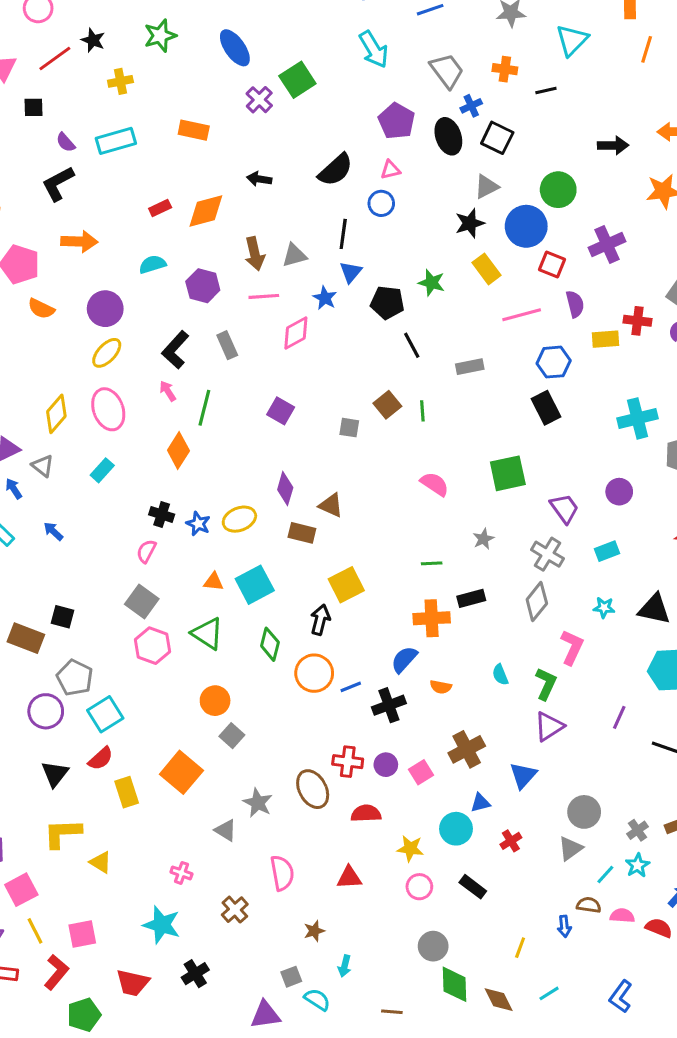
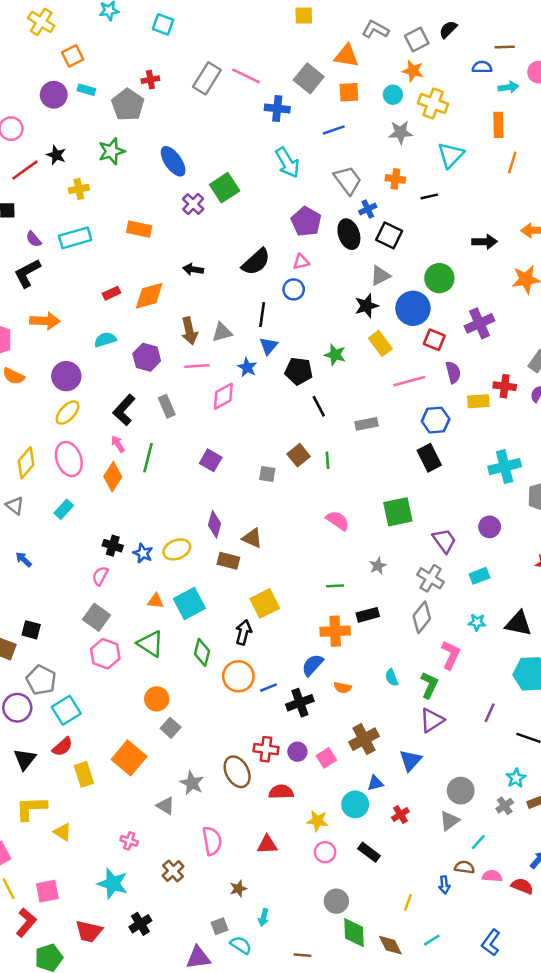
orange diamond: (178, 450) -> (113, 477), moved
cyan star: (638, 865) -> (516, 778), moved

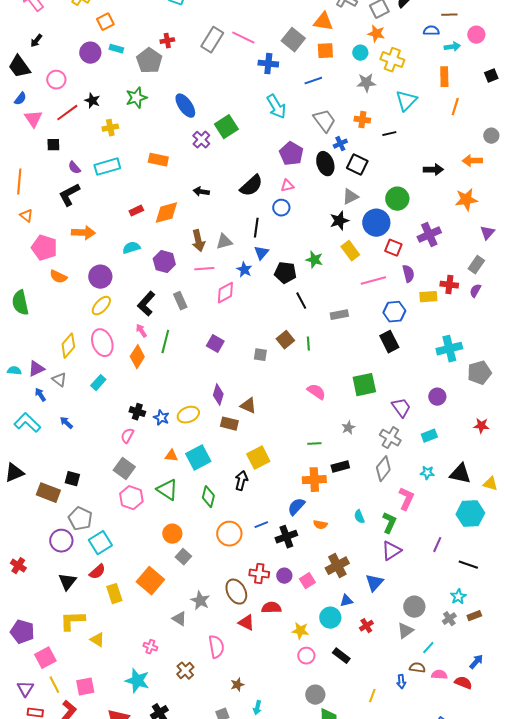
orange circle: (238, 676) -> (229, 534), moved
red triangle: (267, 845) -> (246, 623), moved, turned 30

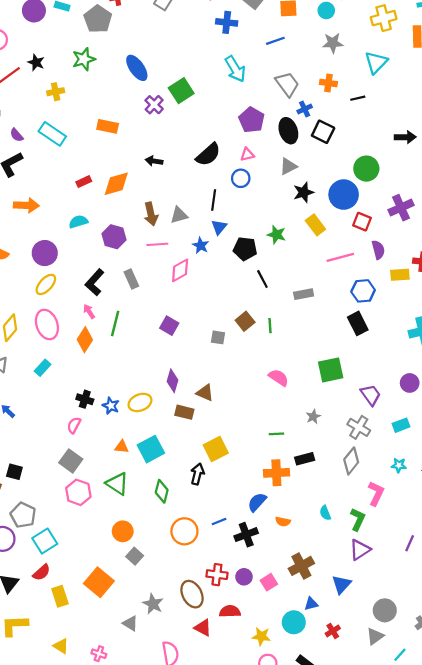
yellow cross: (392, 60) -> (384, 18), moved, turned -35
cyan rectangle: (107, 167) -> (52, 134), turned 50
gray triangle: (350, 197) -> (288, 166), moved
yellow triangle: (97, 640) -> (61, 646), moved

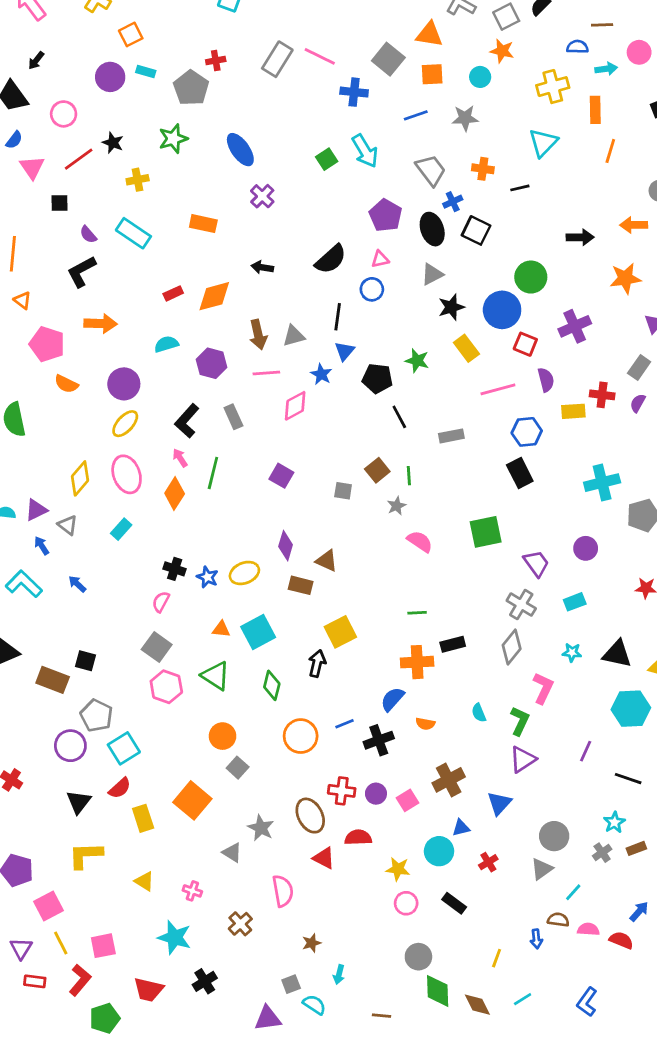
gray star: (333, 43) -> (465, 118), moved
green square: (181, 91) -> (327, 159), moved, size x0.7
gray star: (313, 417) -> (397, 506), moved

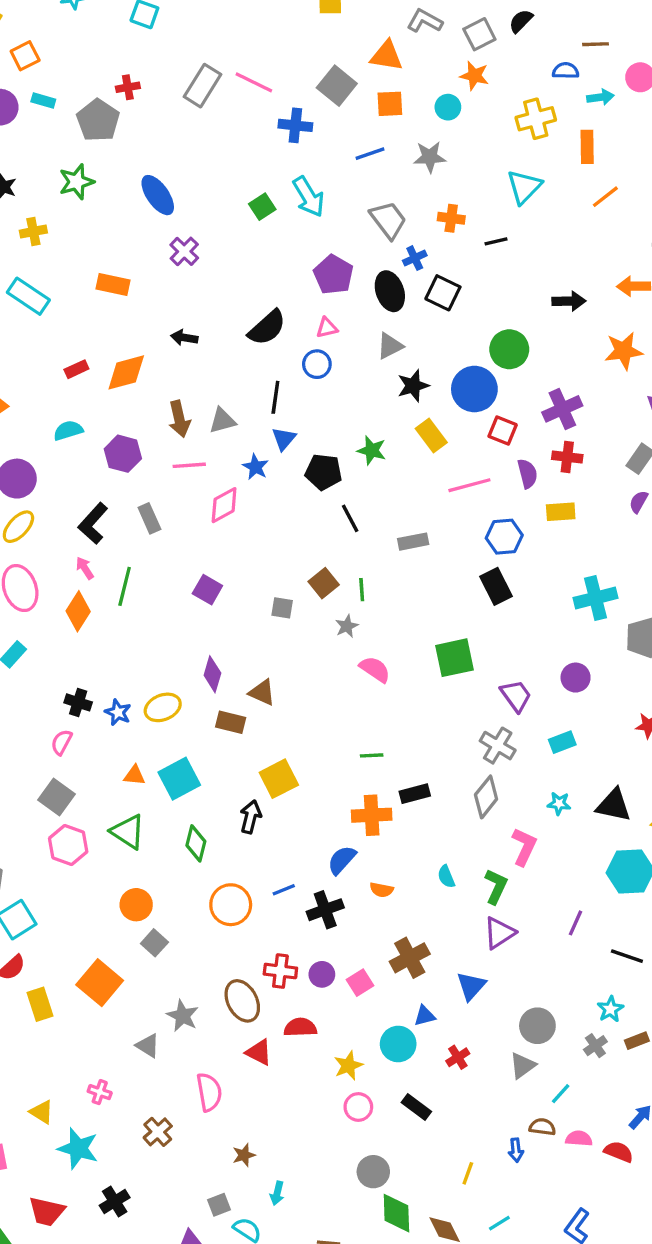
orange line: (610, 151) -> (605, 197), turned 35
red cross: (602, 395) -> (567, 457), moved
yellow star: (398, 869) -> (348, 1066), turned -30
yellow triangle: (144, 881) -> (42, 1112), moved

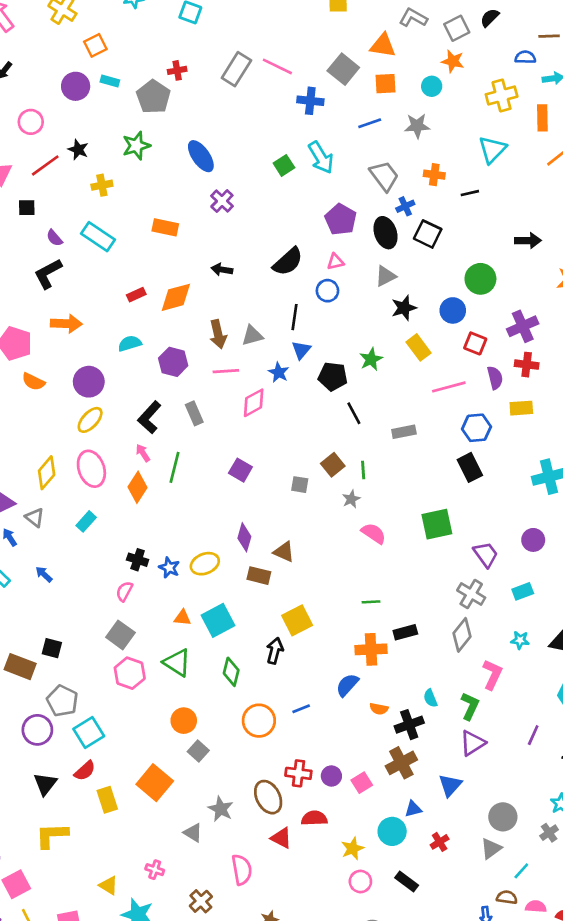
blue circle: (474, 389) -> (453, 310), size x0.7
green star: (372, 450) -> (371, 359), turned 30
black cross: (325, 910) -> (409, 725), moved

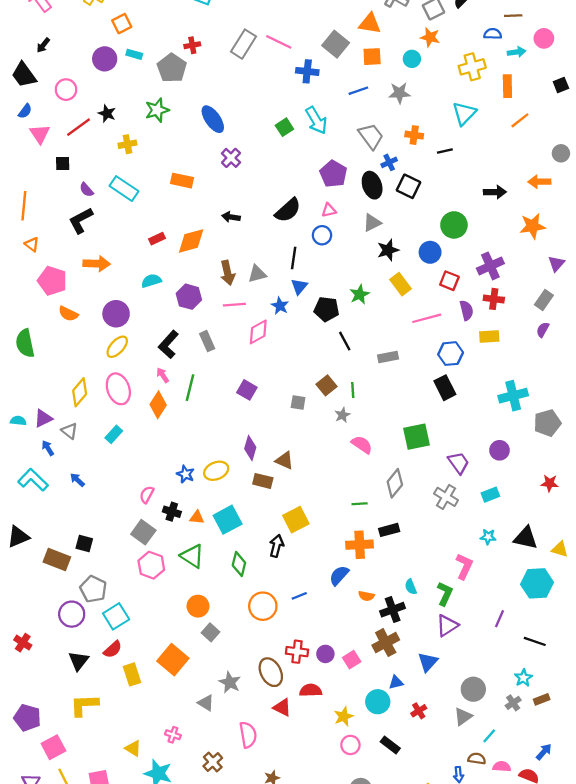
black cross: (138, 560) -> (172, 512), moved
gray diamond: (462, 635) -> (395, 483), moved

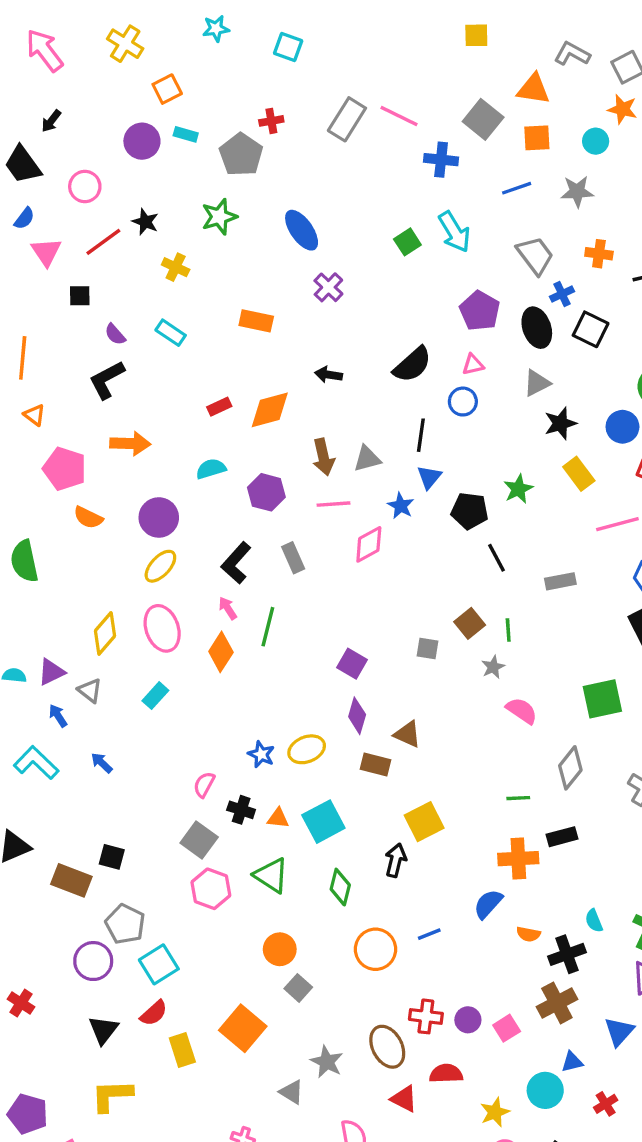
yellow cross: (127, 144) -> (176, 267), turned 36
cyan rectangle: (124, 189) -> (171, 333), size x0.7
purple square: (247, 390) -> (352, 664), moved

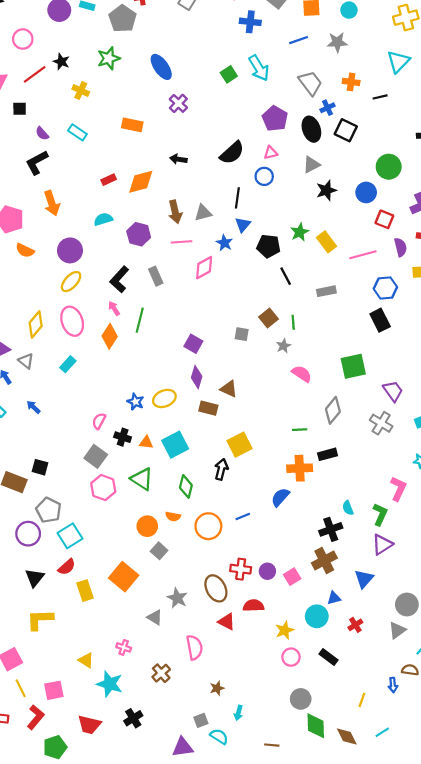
orange arrow: (130, 444) -> (52, 203), turned 70
yellow rectangle: (579, 474) -> (326, 242), moved
orange semicircle: (528, 934) -> (173, 517), moved

